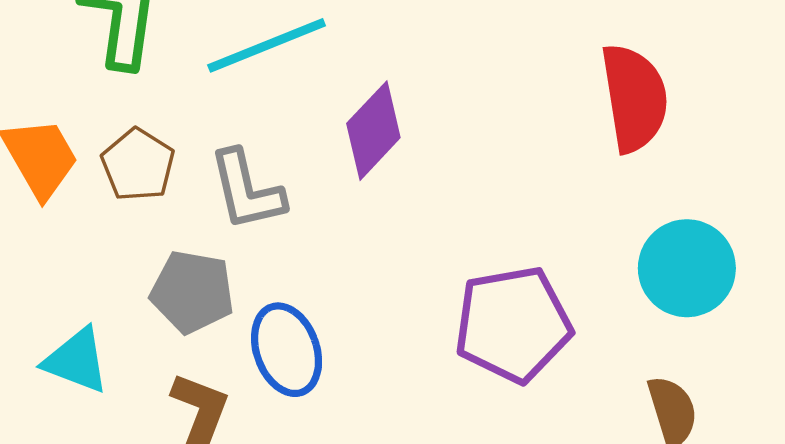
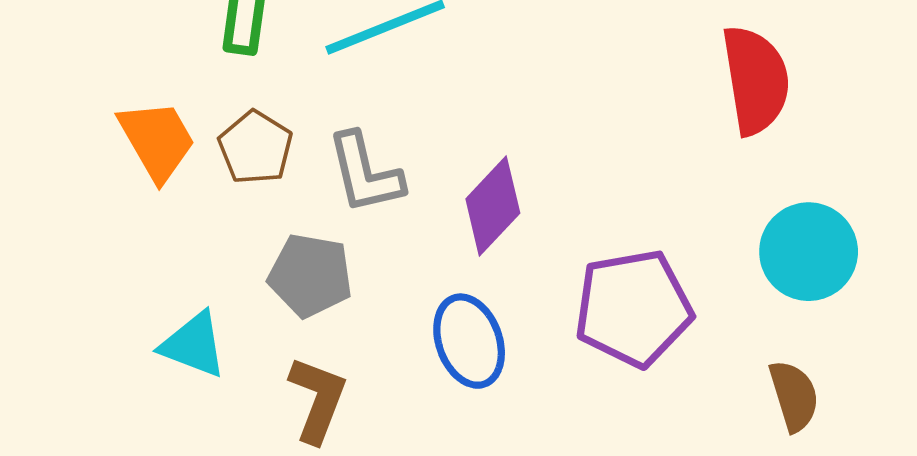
purple diamond: (373, 131) -> (493, 206), moved
blue ellipse: (287, 350) -> (469, 341), moved

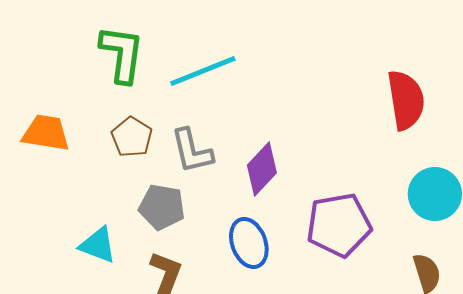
orange trapezoid: (157, 140) -> (46, 133), moved, turned -51

